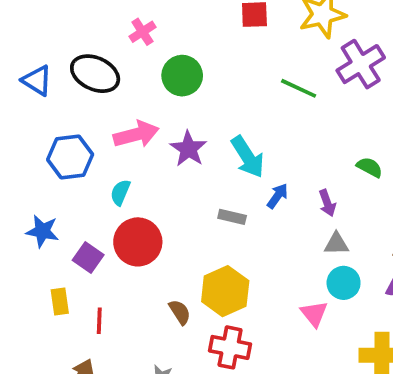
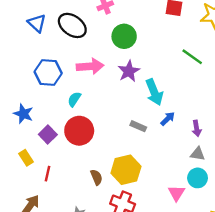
purple star: (188, 149) -> (129, 71), moved
yellow rectangle: (60, 302) -> (26, 158), turned -35

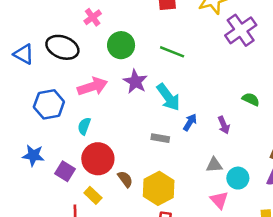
green line: (192, 57) -> (172, 52), moved
gray triangle: (198, 154) -> (214, 165), moved
yellow rectangle: (26, 158) -> (93, 195), moved
brown semicircle: (96, 177) -> (125, 179), moved

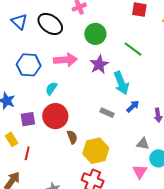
purple square: (65, 171) -> (28, 119), turned 35
yellow rectangle: (93, 195) -> (12, 139), moved

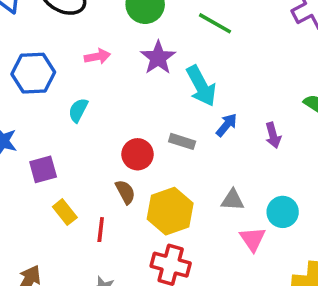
pink arrow: (65, 60) -> (97, 56), size x0.6
red circle: (55, 116) -> (138, 154), moved, size x0.7
yellow rectangle: (12, 139) -> (65, 212), moved
gray triangle: (143, 144) -> (233, 200), moved
red line: (27, 153) -> (101, 230), moved

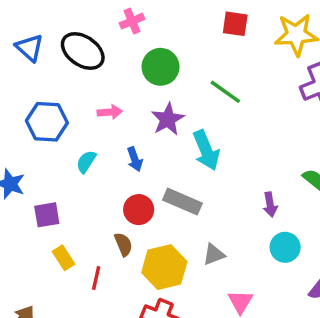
blue arrow: (227, 125) -> (135, 159), moved, turned 115
gray rectangle: (182, 141) -> (182, 202), size x1.5
gray triangle: (233, 200) -> (214, 254), moved, turned -30
cyan circle: (283, 212) -> (285, 247), moved

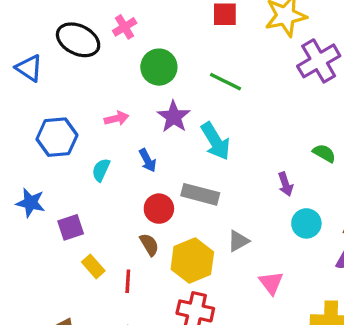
black ellipse: (83, 51) -> (78, 40), moved

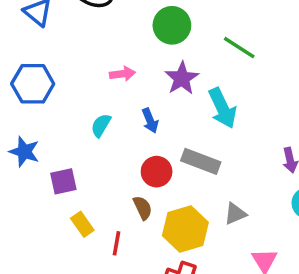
blue hexagon: (57, 137) -> (33, 84), moved

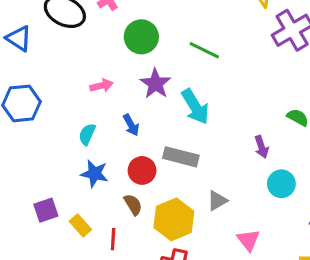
blue star: (24, 152) -> (94, 174), moved
purple square: (63, 181) -> (46, 210), moved

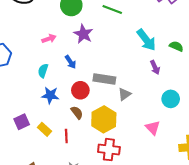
cyan arrow: (195, 107) -> (146, 40), moved
cyan circle: (281, 184) -> (171, 99), moved
gray triangle: (217, 201) -> (124, 94), moved

